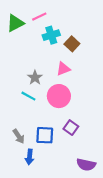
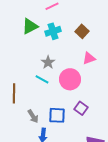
green triangle: (15, 23) -> (30, 26), moved
cyan cross: (51, 35) -> (53, 31), moved
pink triangle: (63, 69) -> (89, 58), moved

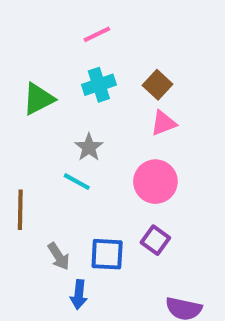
green triangle: (30, 26) -> (38, 99), moved
pink triangle: (89, 58) -> (164, 123), moved
pink circle: (70, 79) -> (155, 182), moved

